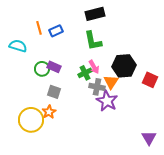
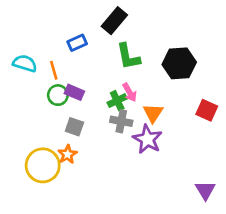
black rectangle: (95, 14) -> (114, 21), moved, turned -36
orange line: (39, 28) -> (54, 70), moved
black hexagon: (124, 66) -> (179, 63), moved
gray cross: (97, 87) -> (121, 121), moved

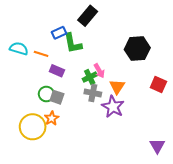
green L-shape: (128, 57) -> (73, 43), moved
orange line: (54, 70) -> (41, 54), turned -56
green circle: (58, 95) -> (46, 94), moved

